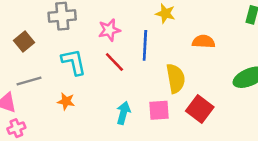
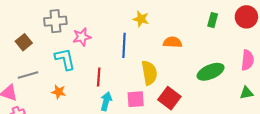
pink star: (109, 30) -> (82, 37), moved
red line: (114, 62) -> (99, 77), moved, turned 48

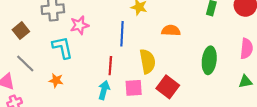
green ellipse: (211, 72) -> (209, 60), turned -60
gray line: (28, 75) -> (25, 63), turned 60
red line: (99, 77) -> (110, 66), moved

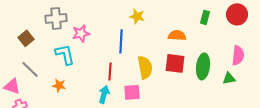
orange semicircle: (171, 31) -> (177, 35), moved
green triangle: (245, 82) -> (229, 78), moved
red square: (168, 87) -> (175, 63), moved, turned -30

